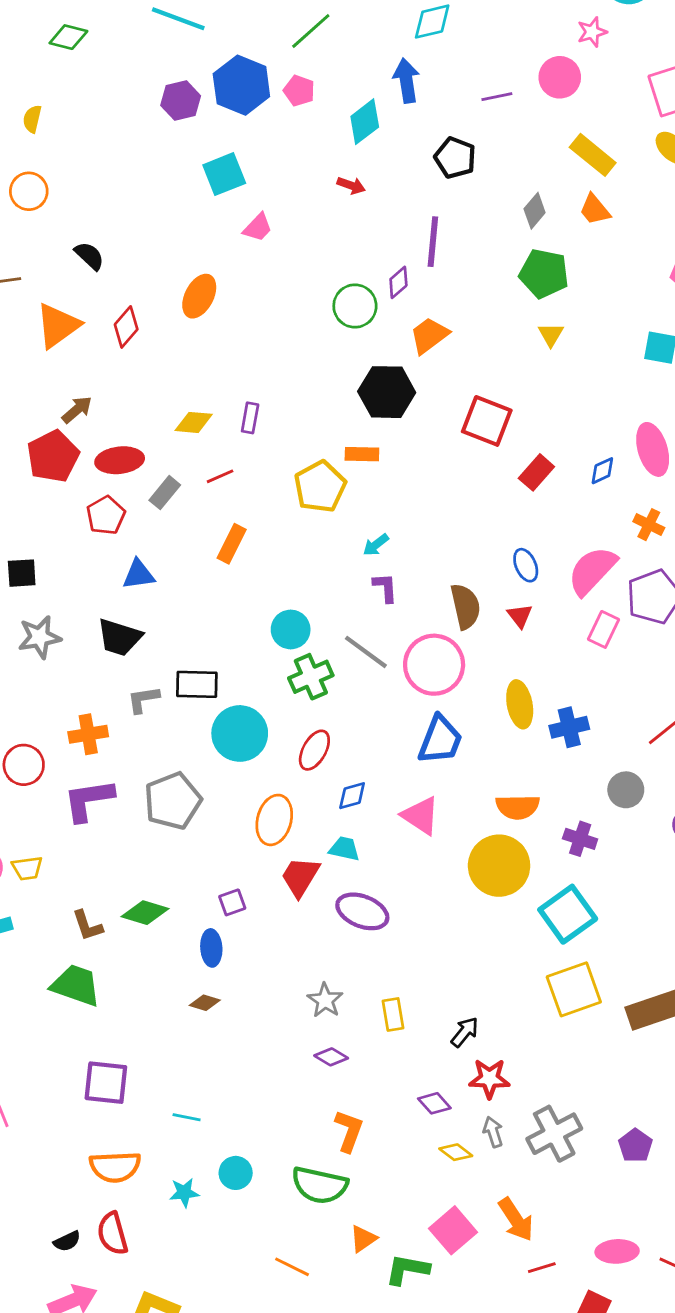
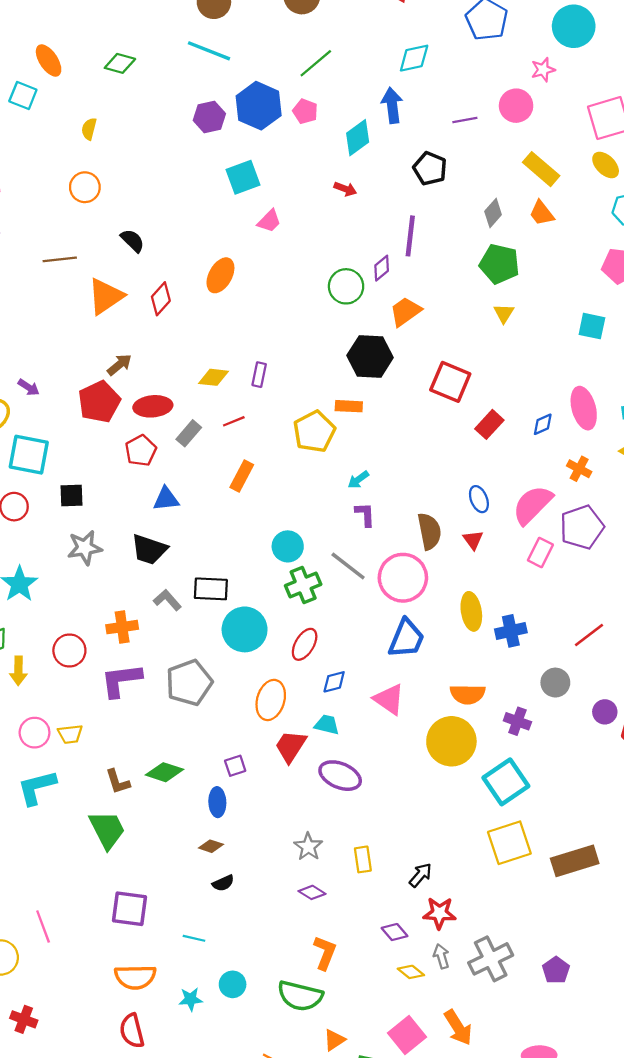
gray L-shape: (143, 699) -> (167, 600), turned 56
green trapezoid: (76, 985) -> (107, 830), turned 42
black semicircle: (67, 1241) -> (223, 883), moved

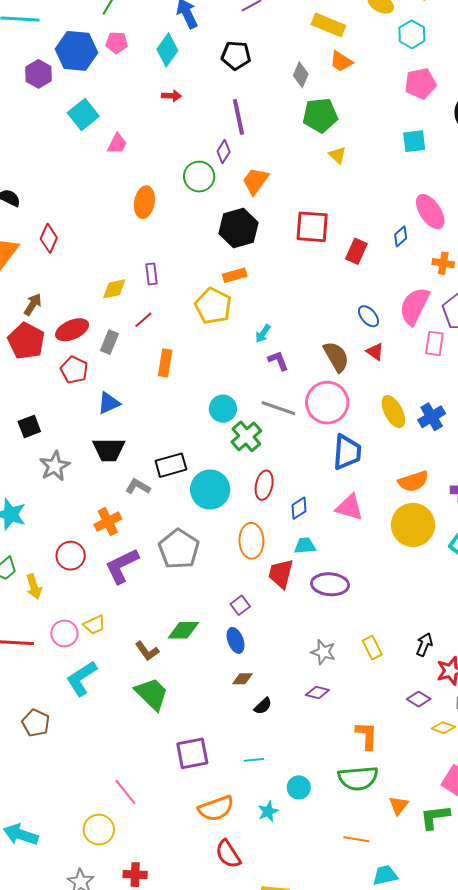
orange ellipse: (220, 275) -> (144, 202), moved
purple diamond: (312, 892) -> (317, 692), moved

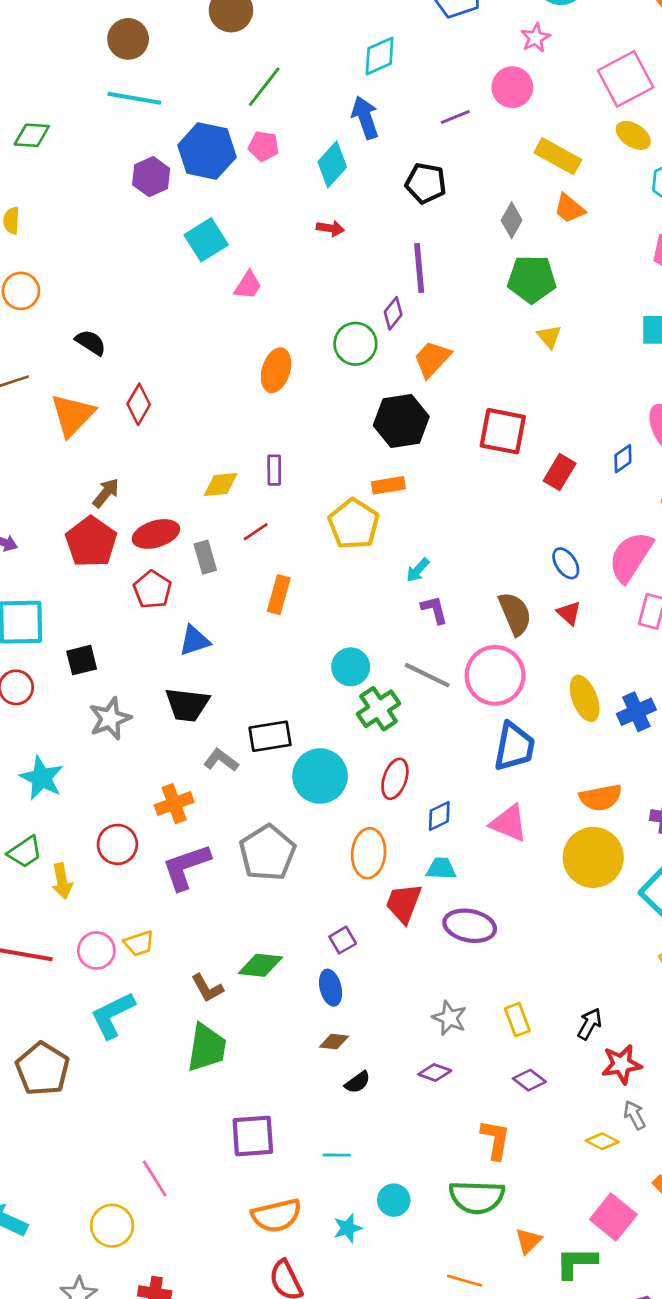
gray rectangle: (109, 342) -> (205, 557), turned -45
green trapezoid: (152, 694) -> (207, 1048), turned 48
purple diamond: (419, 699) -> (529, 1080), moved
brown pentagon: (36, 723) -> (43, 1069), size x1.4

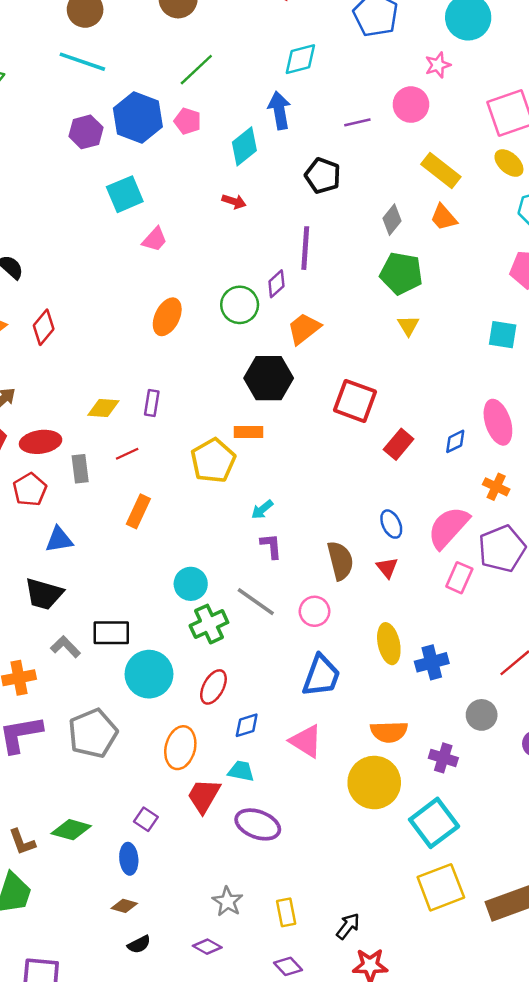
pink circle: (495, 675) -> (315, 611), size x0.6
purple square: (343, 940) -> (146, 819), turned -35

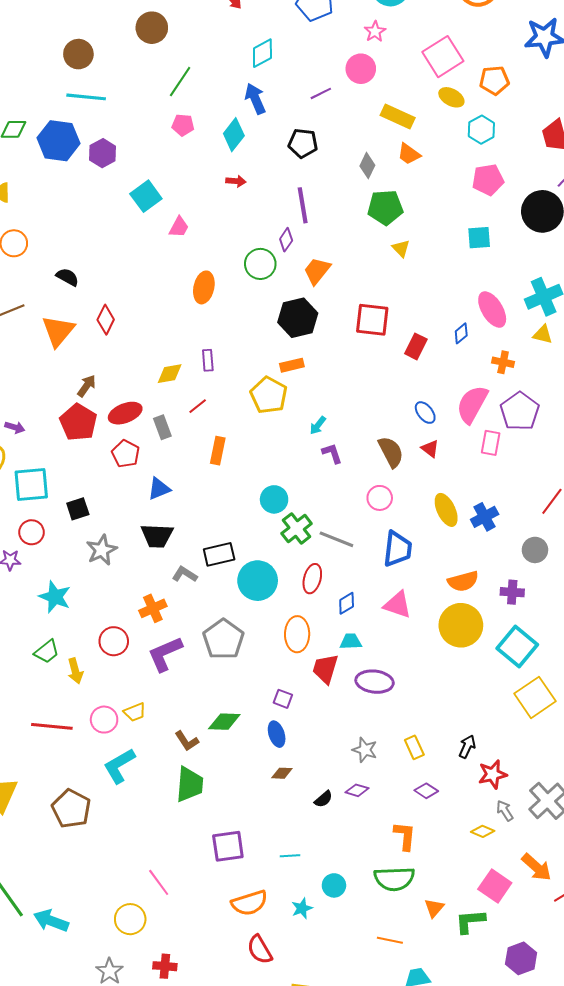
blue hexagon: (138, 117) -> (58, 141), moved
gray line: (256, 602) -> (336, 539), moved
black semicircle: (139, 944) -> (323, 799), moved

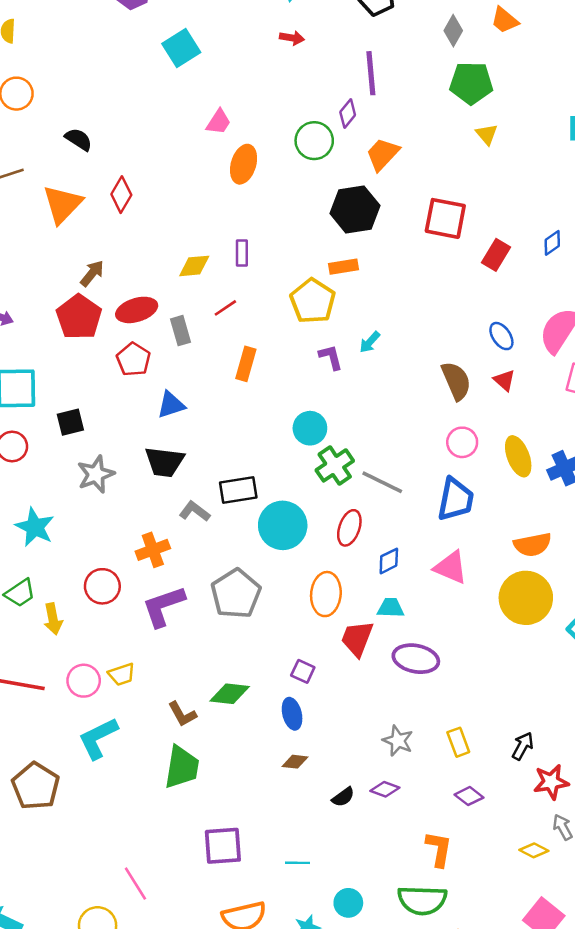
pink trapezoid: (179, 227) -> (219, 122), moved
purple L-shape: (332, 453) -> (331, 357), moved
pink circle: (380, 498) -> (462, 442), moved

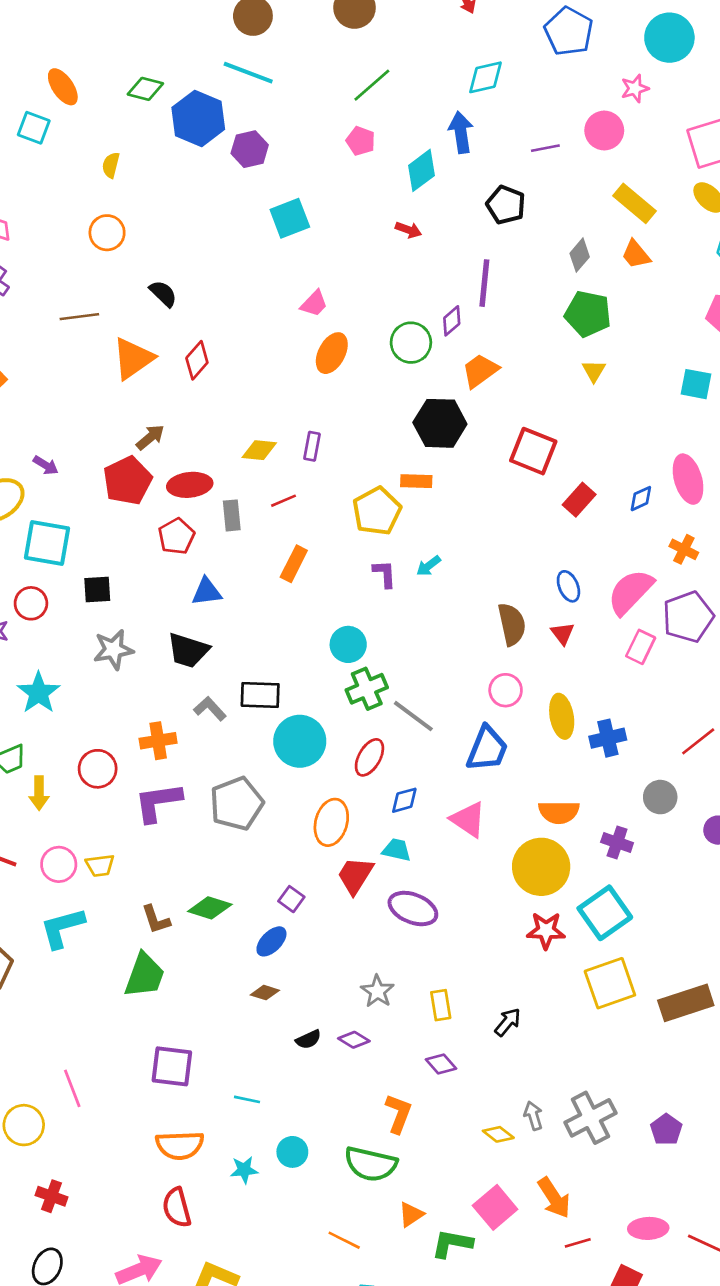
blue ellipse: (292, 714) -> (271, 941), turned 48
red star: (551, 782) -> (546, 930), moved

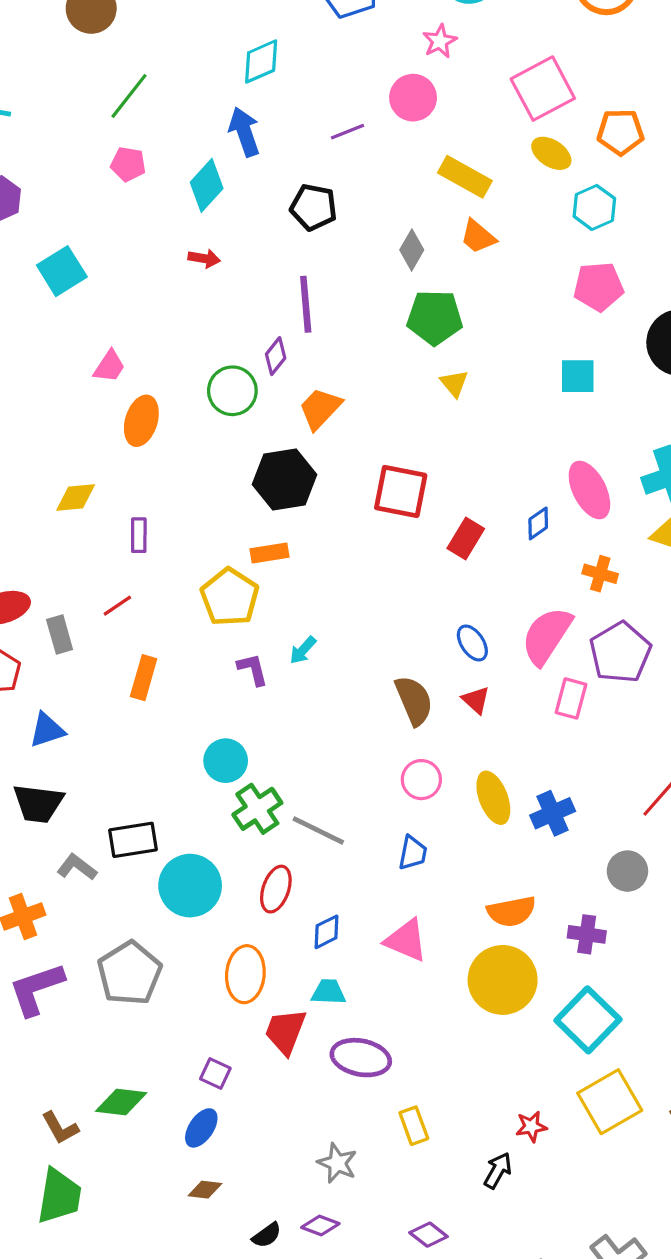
yellow diamond: (259, 450) -> (76, 498), moved
blue trapezoid: (487, 749) -> (413, 853), size x0.6
red star: (546, 930) -> (531, 1127), moved, size x0.7
yellow rectangle: (441, 1005) -> (414, 1126), moved

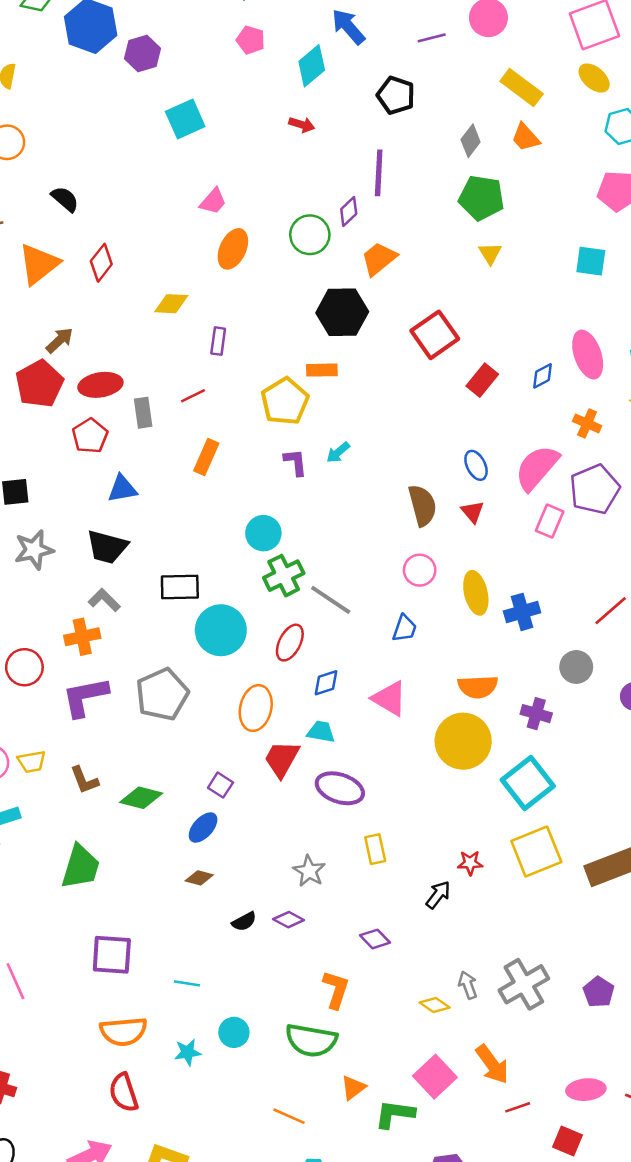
blue arrow: (244, 132) -> (348, 27), turned -30
red square: (401, 491) -> (435, 335), turned 36
gray L-shape: (77, 867) -> (104, 600), moved
brown L-shape: (60, 1128) -> (84, 780), moved

